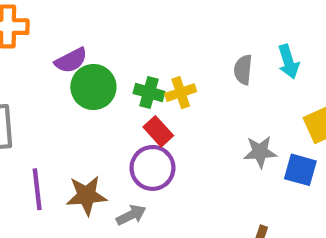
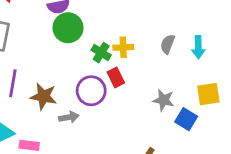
green cross: (149, 92) -> (101, 53), moved
red rectangle: (158, 131) -> (116, 77), moved

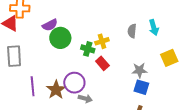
purple circle: (91, 91) -> (74, 83), moved
brown star: (44, 96) -> (56, 90), turned -30
gray arrow: (69, 117) -> (85, 99), moved, turned 40
blue square: (186, 119) -> (141, 87), moved

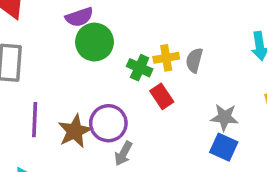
gray semicircle: (132, 31) -> (194, 60), moved
gray arrow: (85, 99) -> (123, 153), turned 96

